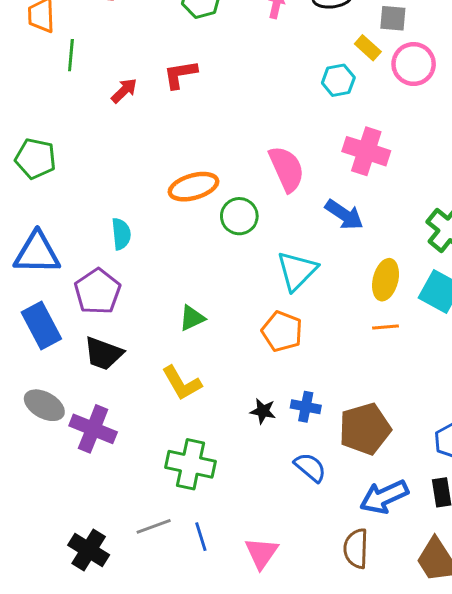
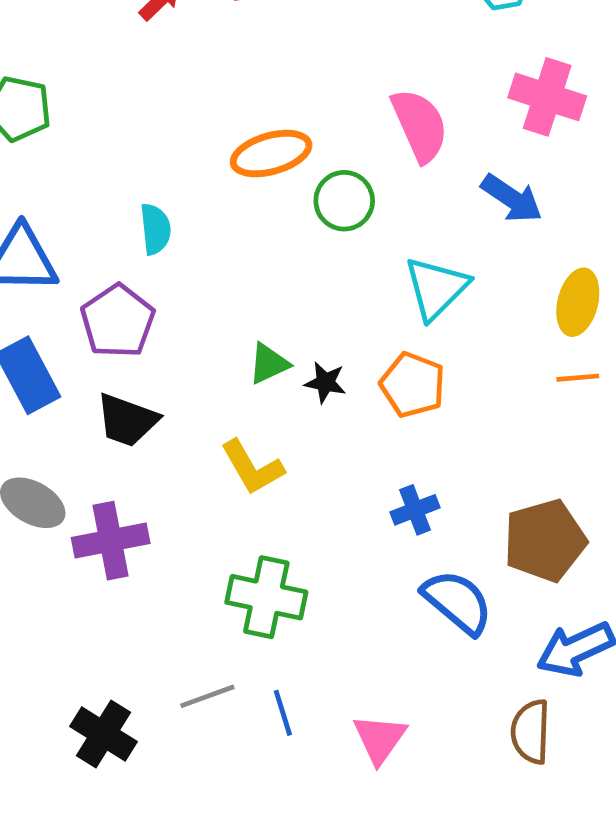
blue cross: (306, 407) -> (415, 510), moved, turned -32
black star: (263, 411) -> (325, 382), moved
purple cross: (93, 429) -> (111, 541), turned -33
blue semicircle: (310, 467) -> (457, 602), size x1.4

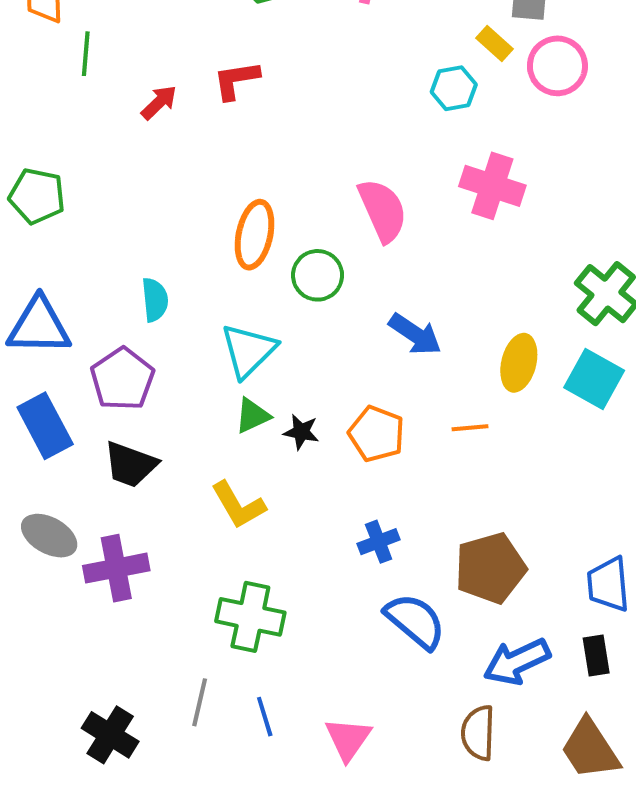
orange ellipse: (271, 154) -> (255, 235), turned -62
blue arrow: (512, 198) -> (415, 334), moved
cyan triangle: (436, 288) -> (248, 351), moved
orange line: (578, 378) -> (470, 428), moved
gray line: (207, 696) -> (200, 702), turned -57

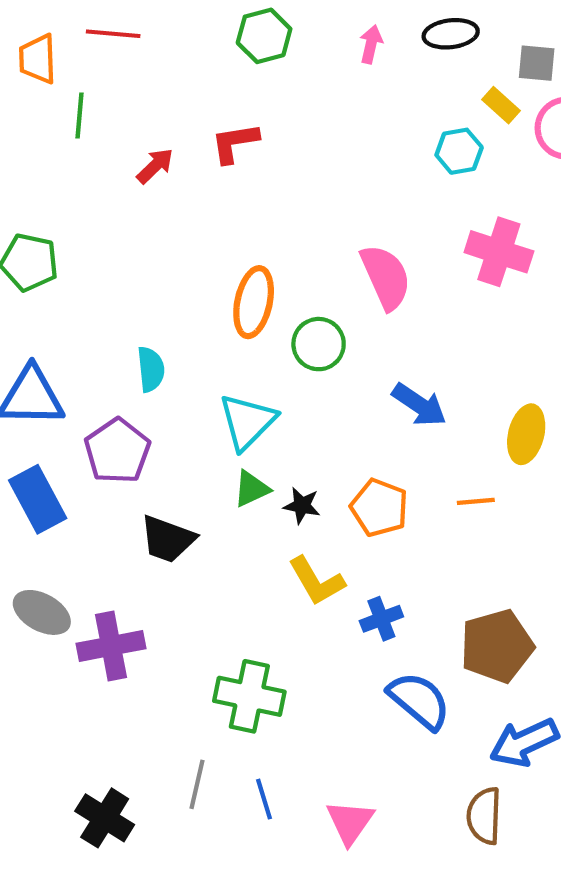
black trapezoid: (130, 464) -> (168, 539), moved
yellow L-shape: (238, 505) -> (316, 581), moved

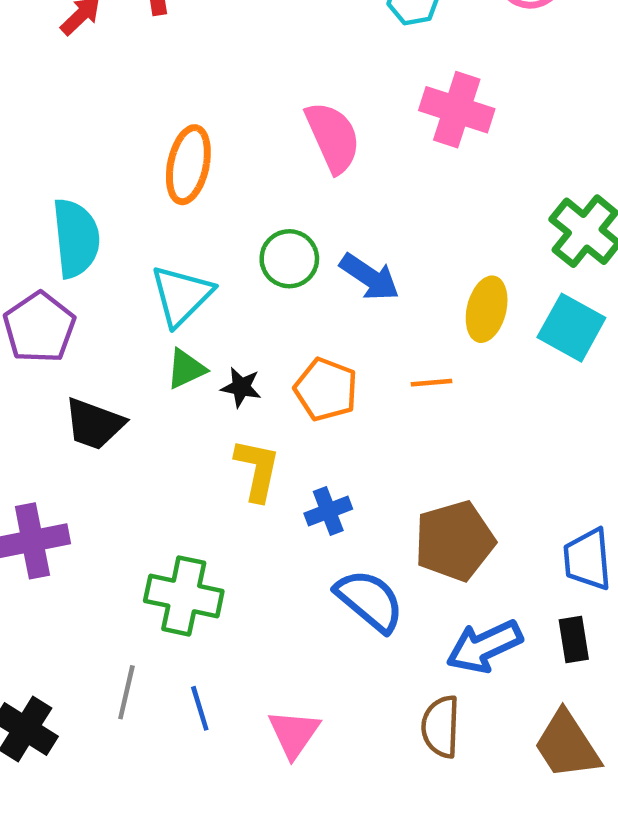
green circle: (319, 344) -> (289, 259), moved
cyan semicircle: (151, 369) -> (76, 238), size x1.6
yellow L-shape: (316, 581) -> (257, 470), turned -138

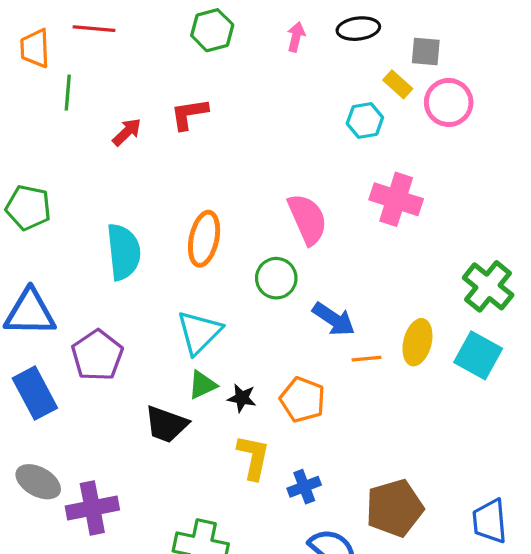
cyan semicircle: (76, 238) -> (124, 252), moved
green circle: (289, 259) -> (276, 278), moved
orange line: (432, 383) -> (367, 359), moved
black trapezoid: (94, 424) -> (166, 424), moved

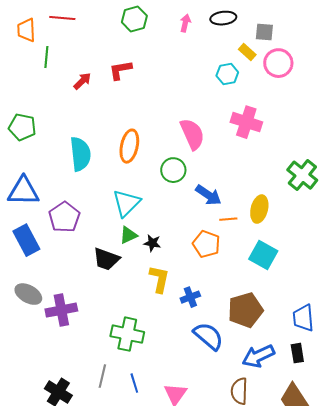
cyan square: (478, 355) -> (263, 255), moved
orange pentagon: (303, 400) -> (206, 244), moved

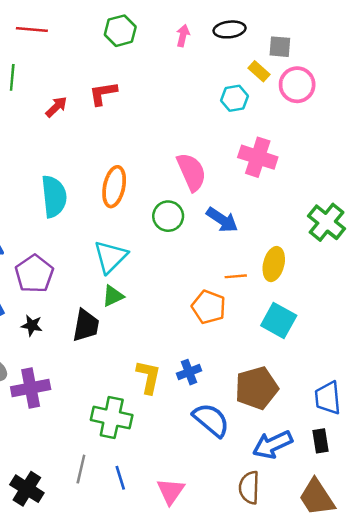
blue arrow: (208, 195) -> (222, 220), moved
black star: (152, 243) -> (32, 325), moved
black trapezoid: (106, 259) -> (86, 325), turned -100
yellow L-shape: (159, 279) -> (148, 377), moved

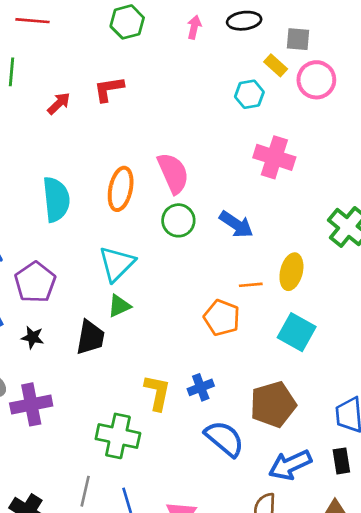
pink semicircle: (191, 172) -> (173, 173), moved

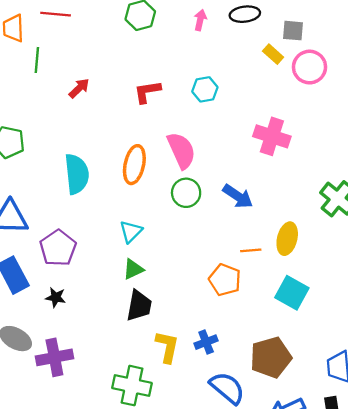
red L-shape: (109, 89) -> (147, 92), moved
cyan hexagon: (249, 94) -> (205, 89), moved
cyan triangle: (117, 264) -> (131, 232), size x0.7
black trapezoid: (90, 337) -> (139, 306), moved

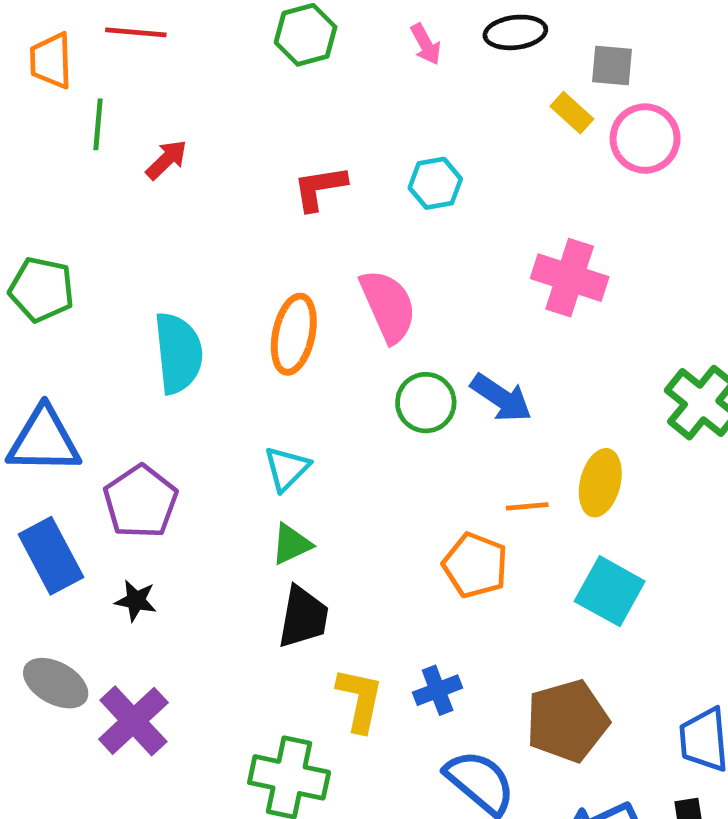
pink arrow: (200, 20) -> (426, 44), turned 138
red arrow: (79, 88) -> (166, 160), moved
green circle: (186, 193) -> (426, 403), moved
purple cross: (54, 357) -> (133, 721), turned -32

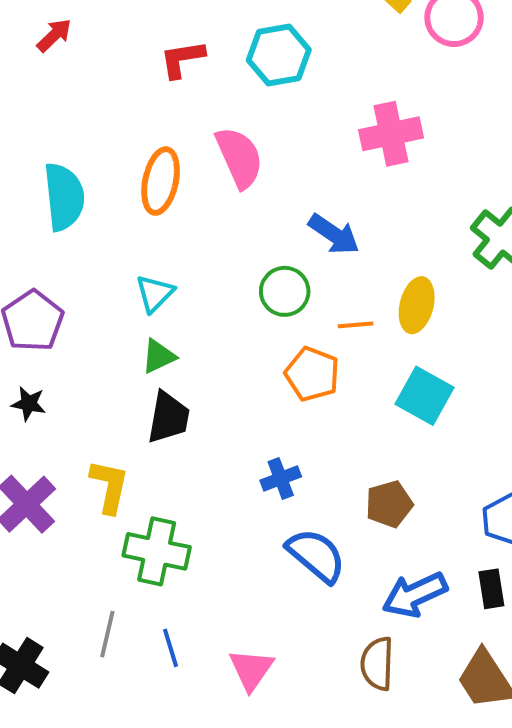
cyan hexagon: (435, 183) -> (279, 55), size x1.4
pink cross: (570, 278) -> (391, 134), turned -30
green circle: (426, 403) -> (285, 291), moved
yellow L-shape: (360, 700) -> (109, 486), moved
brown pentagon: (567, 721) -> (389, 504), size x0.7

